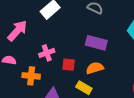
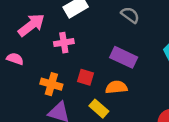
pink cross: (47, 53) -> (64, 43), moved
orange cross: (31, 76) -> (51, 84), moved

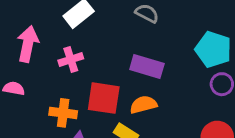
pink arrow: (31, 25) -> (28, 44), turned -32
red square: (85, 77) -> (104, 98), size x1.6

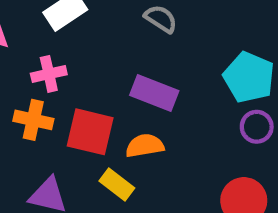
orange cross: (63, 113) -> (33, 120), moved

